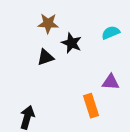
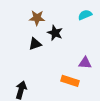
cyan semicircle: (111, 33) -> (85, 15), moved
orange rectangle: (91, 106) -> (70, 81), turned -54

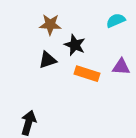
purple triangle: (85, 63) -> (121, 67), moved
orange rectangle: (70, 81) -> (87, 74), moved

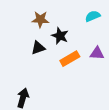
orange rectangle: (87, 74) -> (70, 59), turned -48

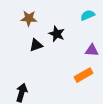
brown star: (40, 19) -> (29, 18), moved
orange rectangle: (70, 59) -> (83, 75), moved

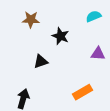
black triangle: (36, 45) -> (41, 61), moved
orange rectangle: (83, 75) -> (83, 92), moved

